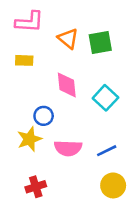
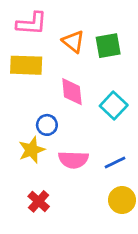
yellow rectangle: (24, 60) -> (26, 65), size x1.6
red cross: (36, 187) -> (39, 201), turned -30

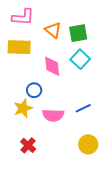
cyan square: (114, 105) -> (80, 59), moved
blue line: (115, 162) -> (83, 108), moved

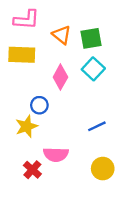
pink diamond: (52, 66) -> (60, 77), turned 35
pink semicircle: (53, 115) -> (56, 154), moved

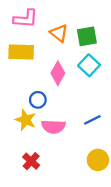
yellow star: (26, 126) -> (26, 120), turned -30
pink semicircle: (56, 154) -> (53, 127), moved

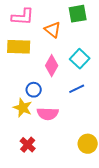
green square: (87, 36) -> (78, 14), moved
blue line: (92, 120) -> (77, 89), moved

